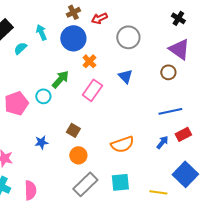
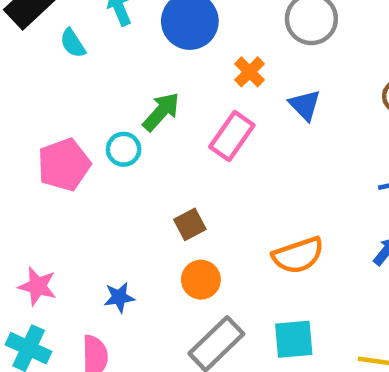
cyan semicircle: (20, 48) -> (73, 43), turned -80
orange cross: (89, 61) -> (250, 72), moved
brown square: (73, 130) -> (190, 224), turned 32
blue star: (41, 142) -> (119, 297), moved

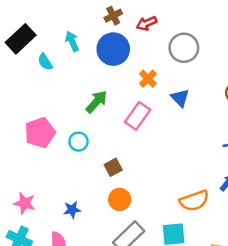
cyan circle: (124, 149) -> (79, 142), moved
orange semicircle: (298, 255) -> (194, 201), moved

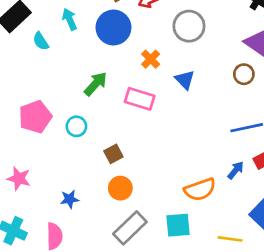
pink rectangle: (138, 116) -> (140, 99), turned 72
pink star: (25, 203) -> (19, 179), moved

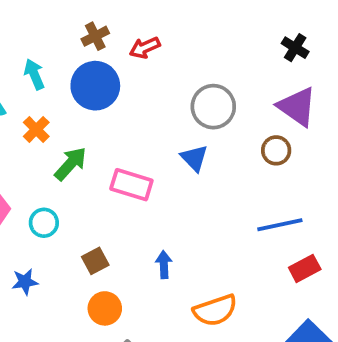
gray circle: (189, 26) -> (213, 107), moved
orange cross: (151, 59) -> (36, 129), moved
blue arrow: (236, 170) -> (164, 265), moved, turned -42
blue star: (70, 199) -> (25, 282), moved

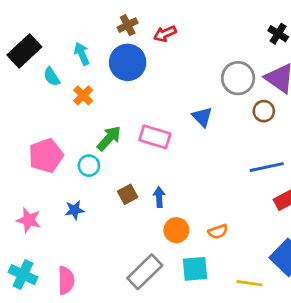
gray circle: (213, 107) -> (238, 78), moved
green arrow: (71, 164) -> (109, 138), moved
blue arrow: (164, 265) -> (159, 197), moved
orange circle: (105, 308) -> (176, 230), moved
orange semicircle: (215, 310) -> (218, 232), size x0.6

